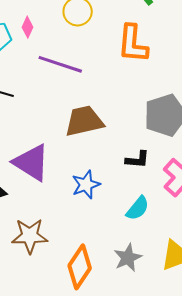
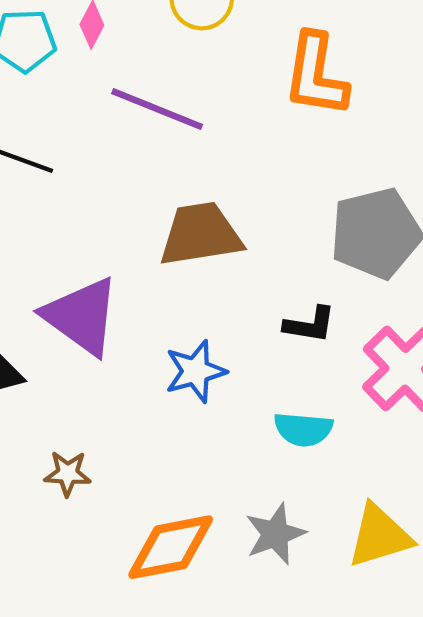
cyan semicircle: (138, 208) -> (303, 429), turned 52
brown star: (30, 236) -> (68, 474), size x0.6
orange diamond: (80, 267) -> (171, 547), turned 42

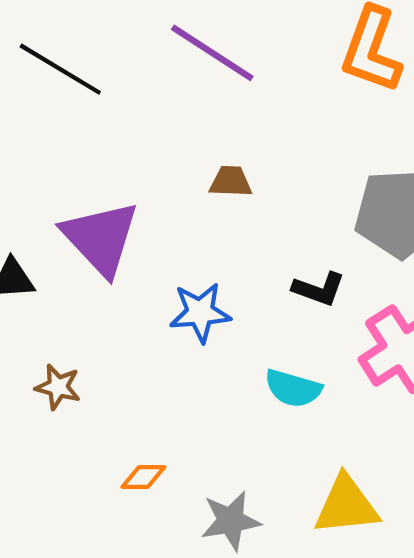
brown trapezoid: (201, 234) -> (231, 182), size x0.5
gray star: (275, 534) -> (231, 521), moved
orange diamond: (171, 547) -> (143, 477), size x0.5

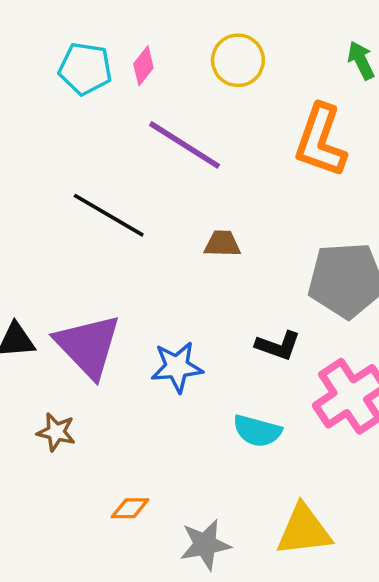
black line: (60, 69) -> (109, 215), moved
brown trapezoid: (231, 182) -> (222, 244), moved
purple triangle: (101, 238) -> (88, 346), moved

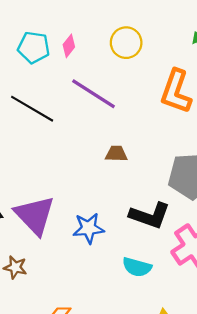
black line: (109, 215) -> (32, 109), moved
black L-shape: (278, 346) -> (150, 215), size x1.5

